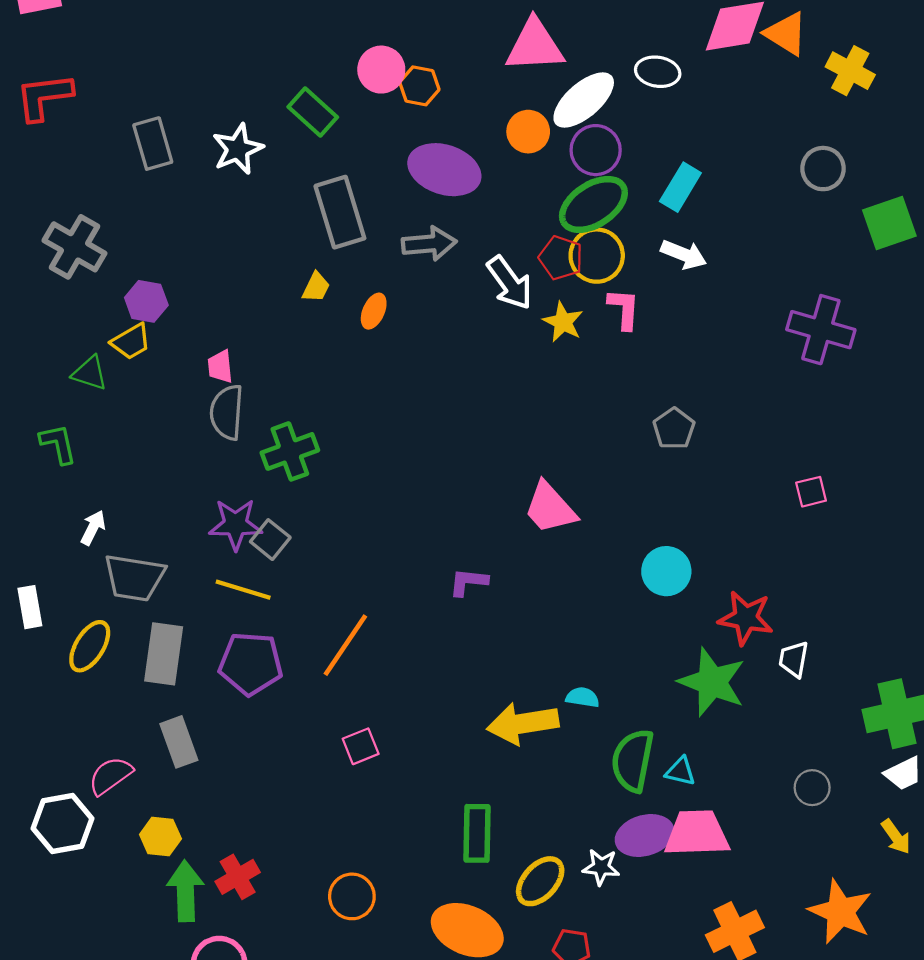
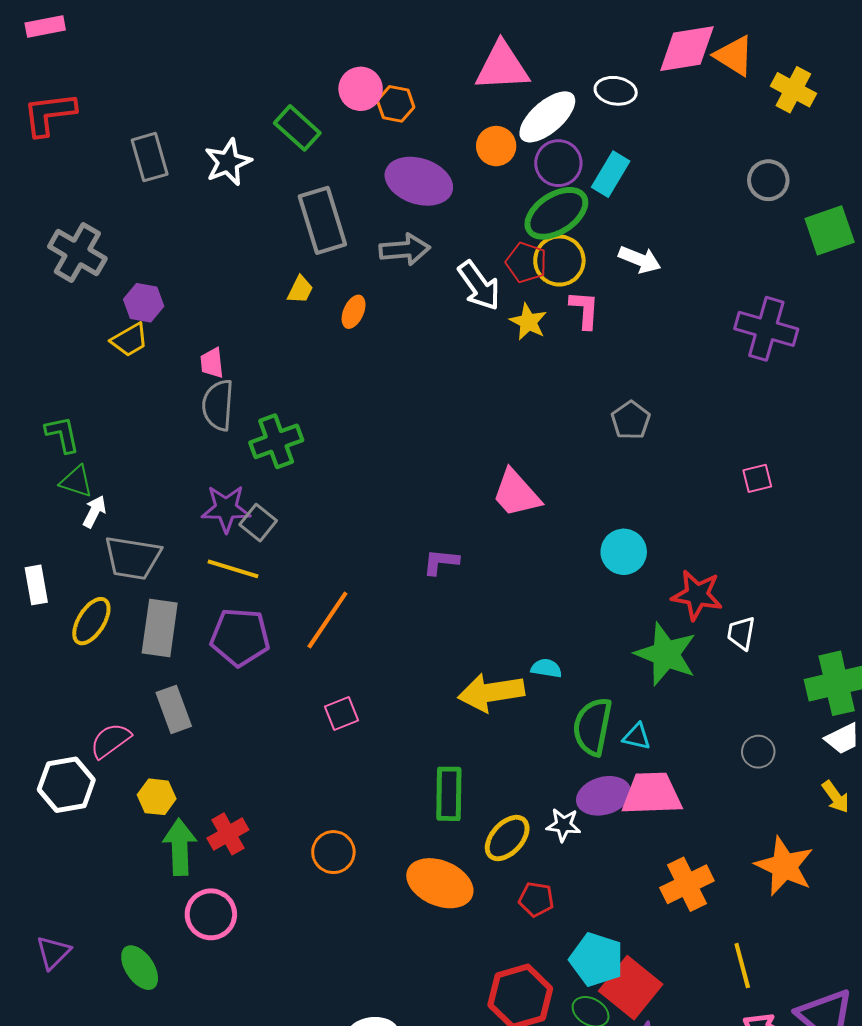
cyan rectangle: (680, 187) -> (611, 174), moved
green triangle: (90, 373) -> (76, 481), moved

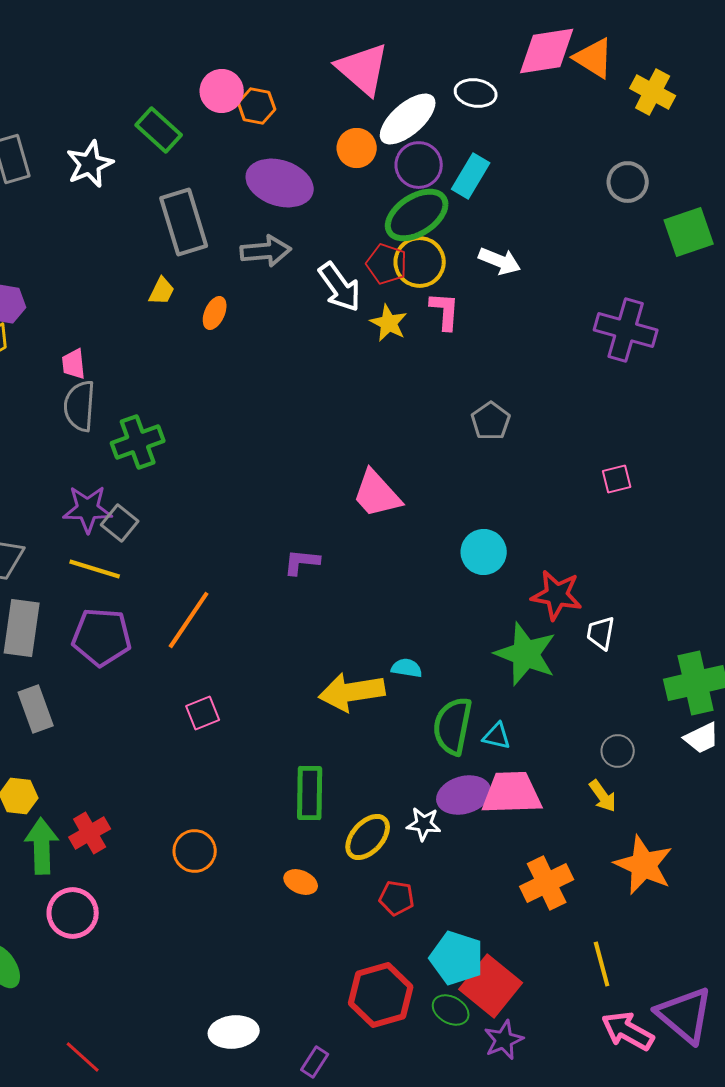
pink triangle: (502, 67) -> (363, 69), turned 44
yellow arrow: (836, 797) -> (603, 796), moved
orange ellipse: (440, 883) -> (301, 882), size x0.5

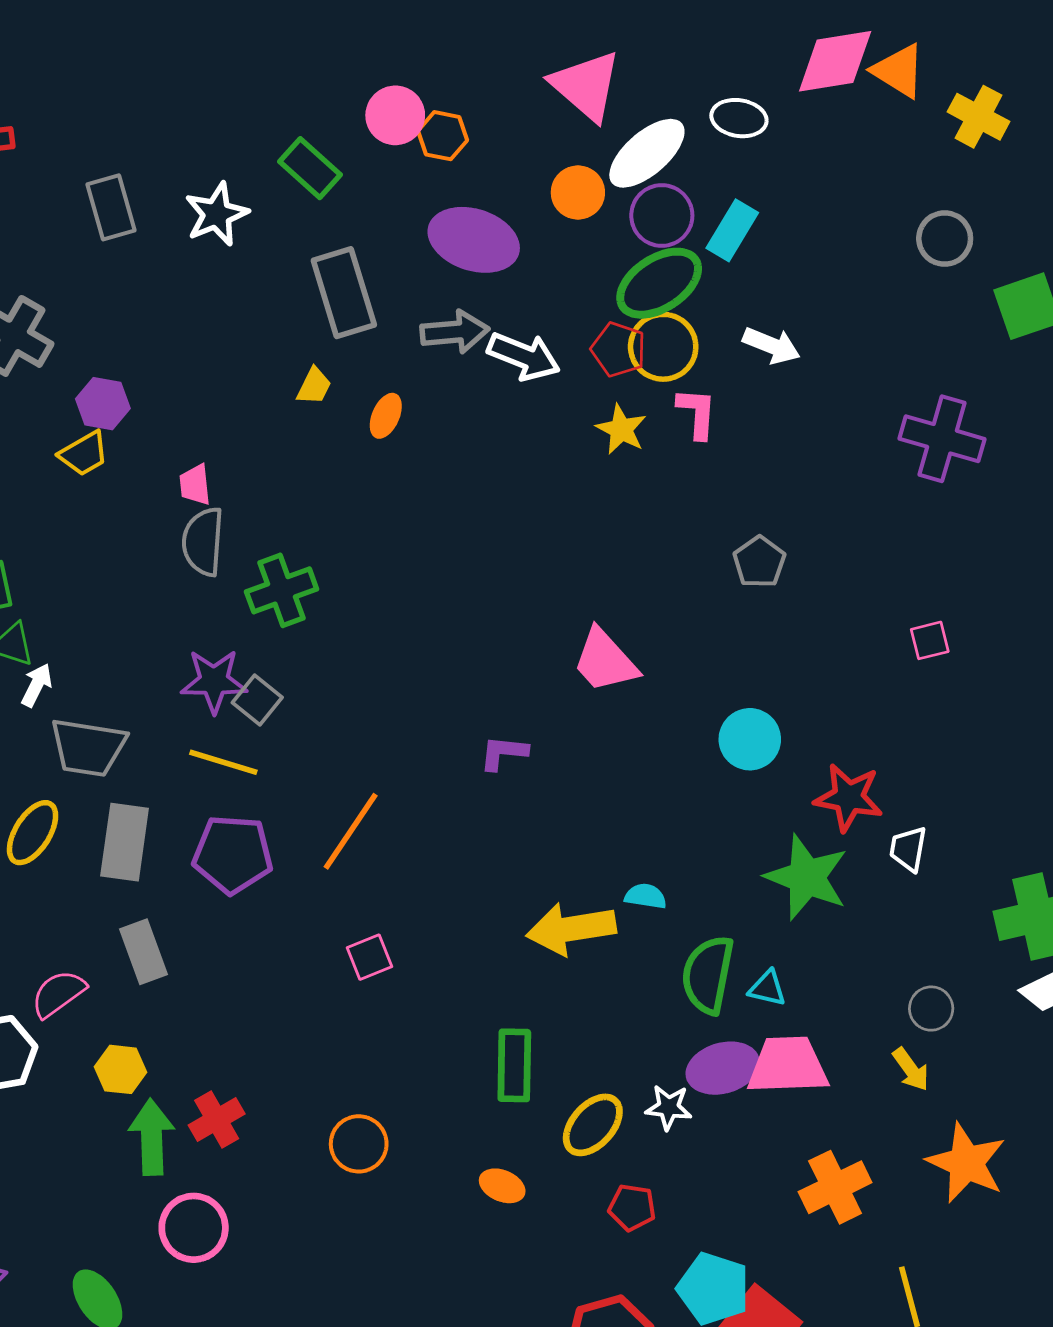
white arrow: (340, 287) -> (524, 356), moved, turned -32

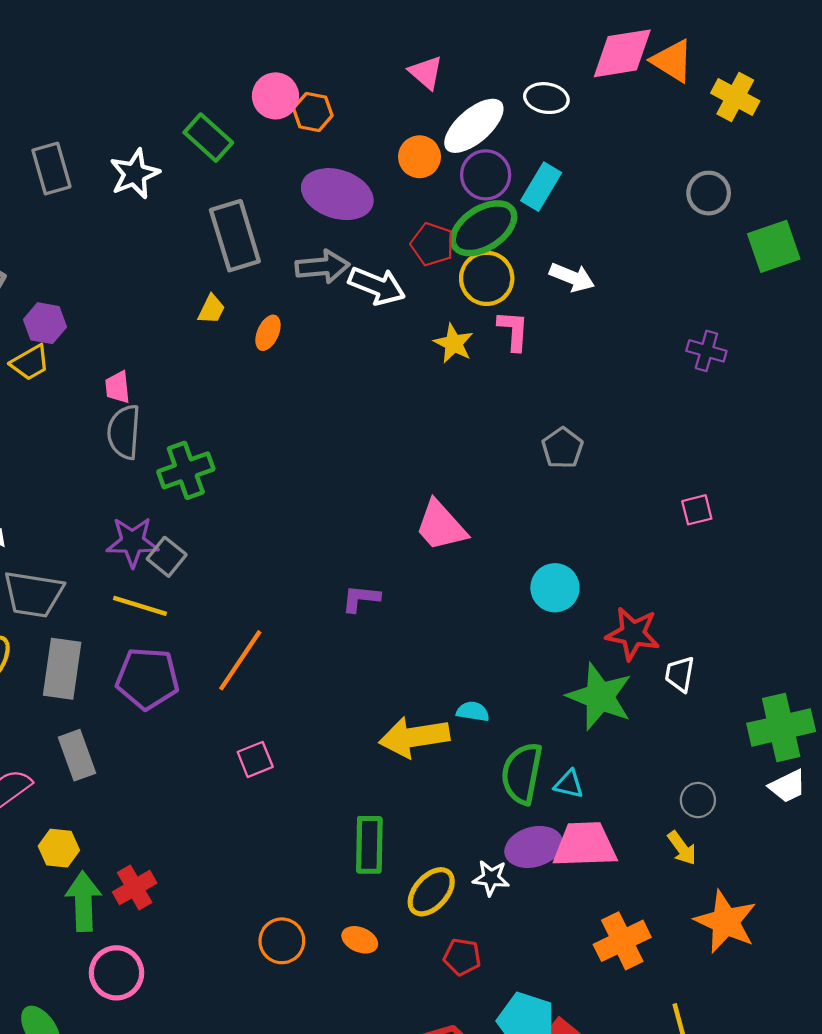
pink triangle: (586, 86) -> (426, 72), size x0.6
red pentagon: (619, 349) -> (432, 244), moved
purple cross: (942, 439) -> (706, 351), size x0.6
orange circle: (359, 1144) -> (282, 941), moved

